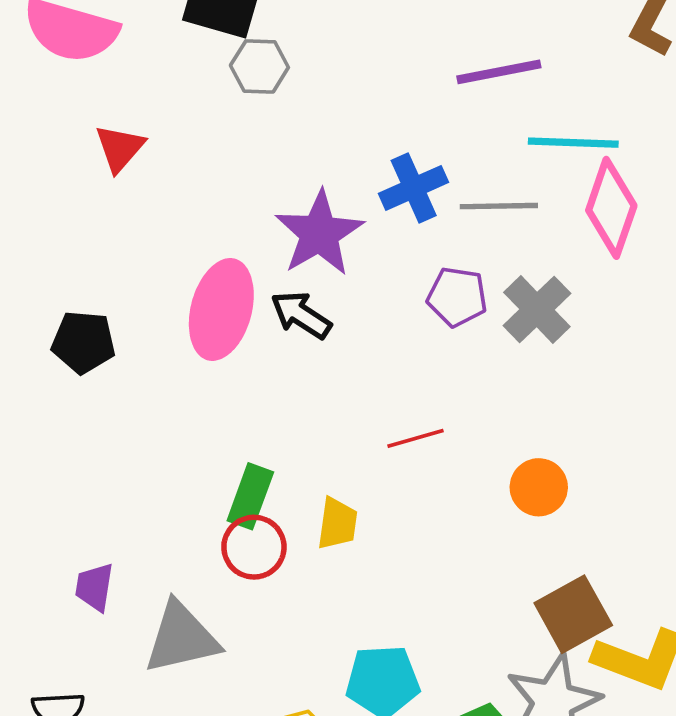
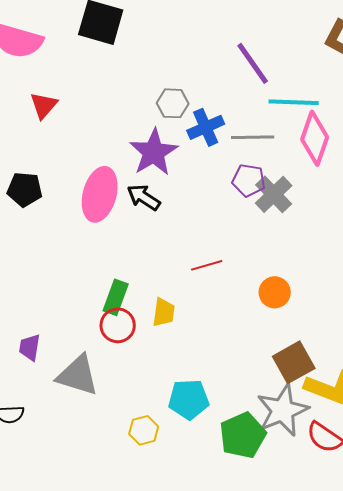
gray hexagon: (259, 66) -> (173, 103), moved
purple line: (499, 72) -> (253, 63), turned 66
purple pentagon: (457, 297) -> (249, 180), moved
black pentagon: (83, 342) -> (25, 189), moved
gray triangle: (181, 638) -> (78, 375), turned 30

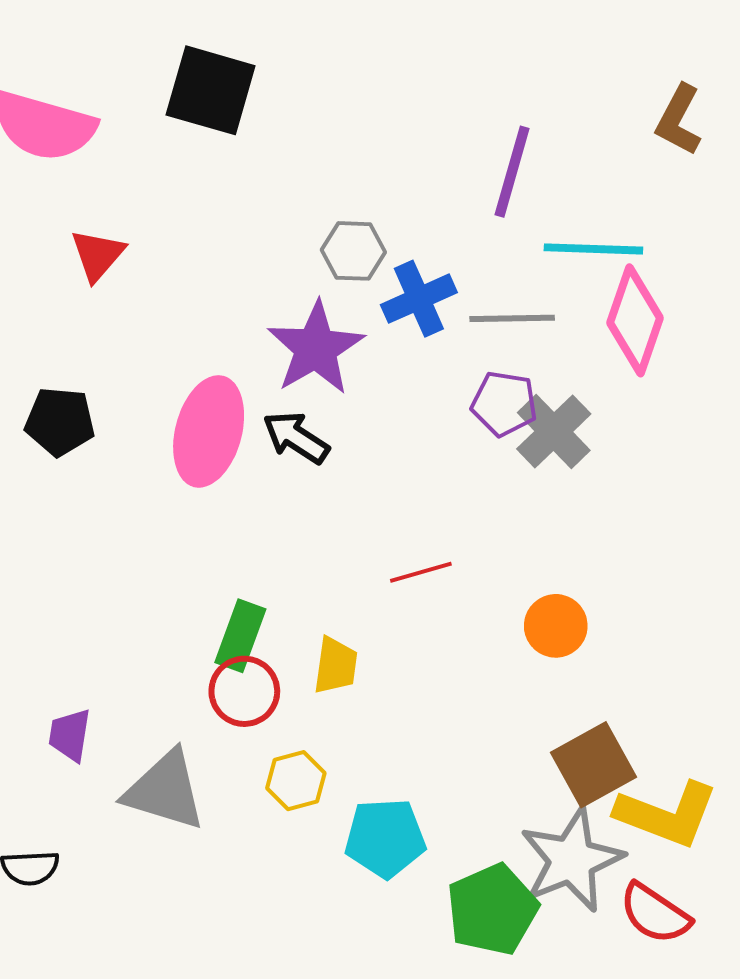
purple line: (253, 63) -> (512, 172), turned 51
yellow hexagon: (144, 430) -> (296, 781), moved

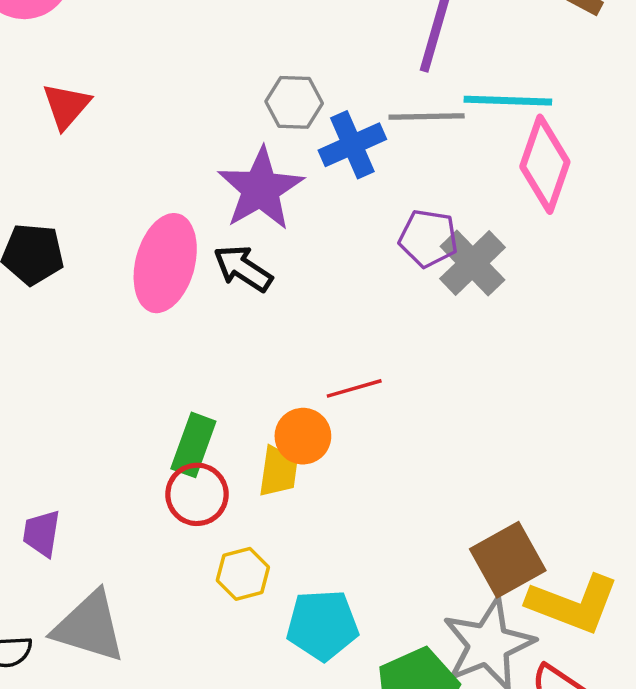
gray line: (512, 318) -> (427, 116), moved
orange circle: (556, 626) -> (303, 436), moved
gray triangle: (165, 790) -> (89, 627), moved

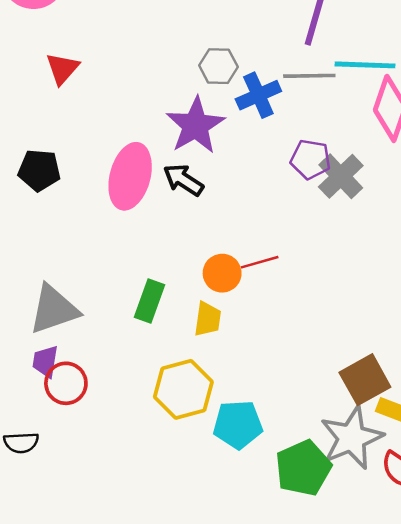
orange circle: (303, 436) -> (222, 273), moved
red circle: (197, 494) -> (66, 383), moved
yellow hexagon: (243, 574) -> (183, 389), size x1.6
gray triangle: (89, 627) -> (54, 309), moved, turned -36

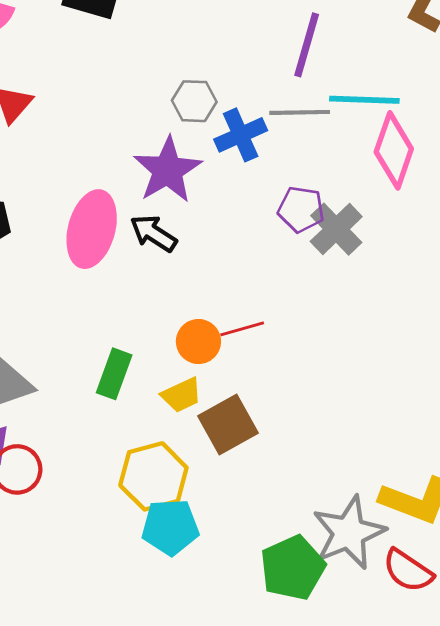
yellow trapezoid: (208, 319) -> (182, 395), turned 57
brown square: (365, 380) -> (228, 424), moved
cyan pentagon: (238, 424) -> (170, 527), moved

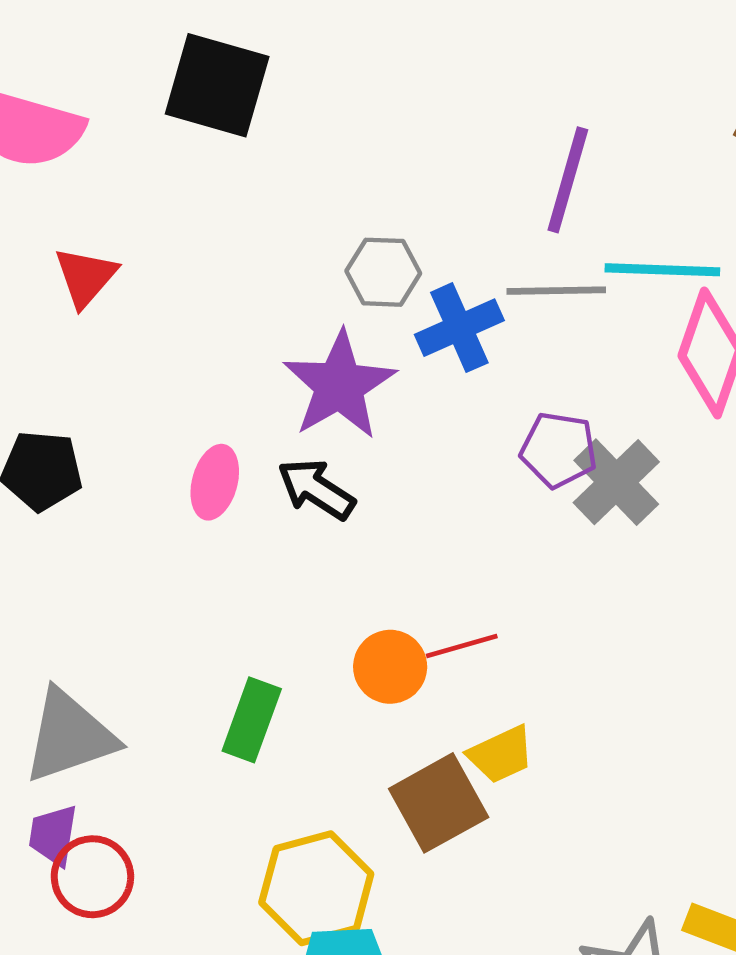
pink ellipse: (92, 229) -> (215, 482), size x0.6
yellow trapezoid: (182, 395) -> (501, 754), moved

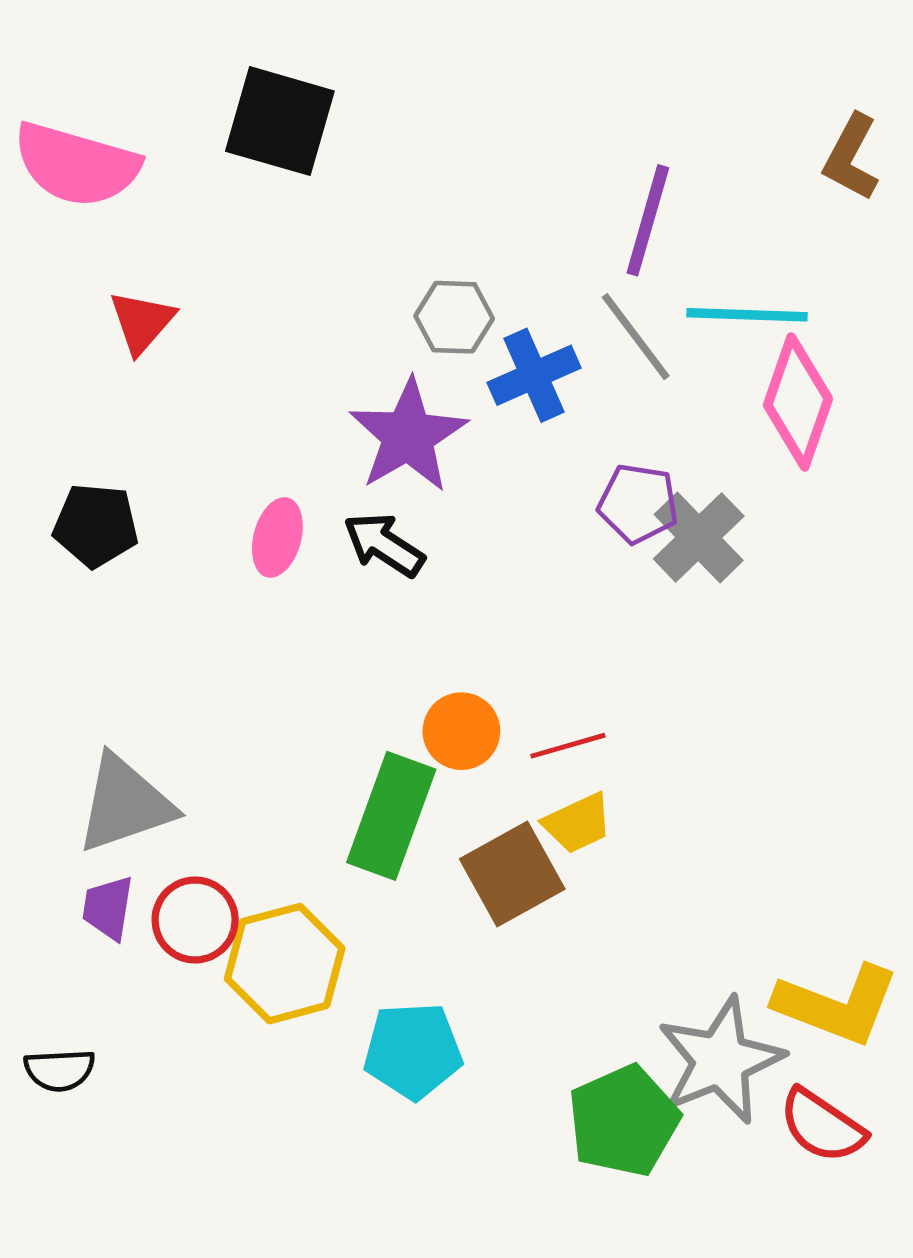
gray line: (556, 291) -> (636, 337), turned 54
red line: (462, 646) -> (568, 746), moved
green rectangle: (252, 720) -> (391, 816), moved, size x1.4
red circle: (92, 877) -> (195, 920), moved
yellow hexagon: (316, 888) -> (285, 964), moved

